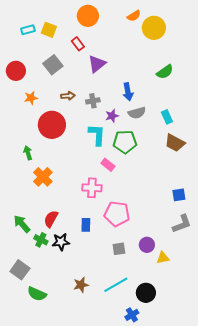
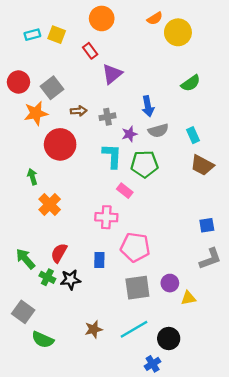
gray square: (53, 65) -> (52, 88), moved
orange star: (31, 98) -> (36, 113), size x1.5
gray square: (119, 249) -> (137, 288), size x1.6

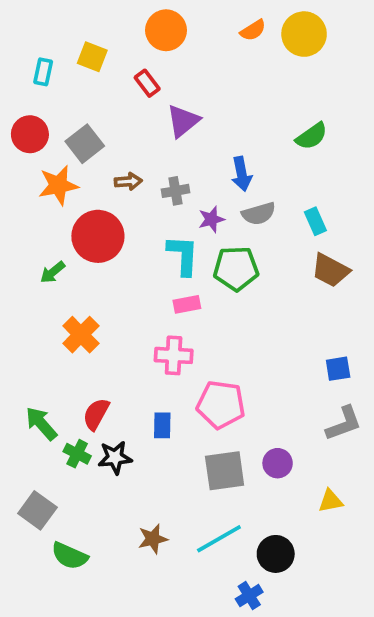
yellow circle: (178, 32) -> (304, 34), moved
cyan rectangle: (32, 35) -> (43, 72), moved, turned -63
green arrow: (32, 177) -> (53, 272), moved, turned -112
pink rectangle: (125, 191) -> (187, 304), moved, turned -49
yellow triangle: (188, 298) -> (330, 501), moved

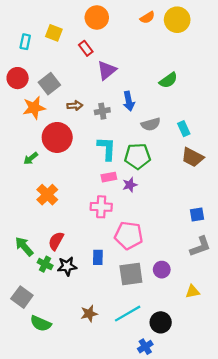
green semicircle: (312, 136) -> (168, 80), moved
blue arrow: (242, 174) -> (129, 101), moved
purple star: (211, 219) -> (130, 185), moved
blue rectangle: (162, 425) -> (98, 257), moved

